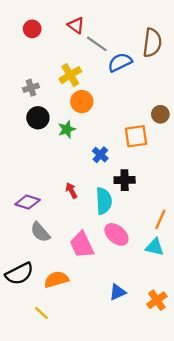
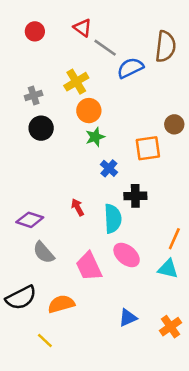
green star: (67, 129) -> (95, 137), moved

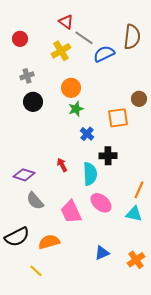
red circle: (35, 31) -> (20, 39), moved
yellow cross: (76, 82) -> (61, 51), moved

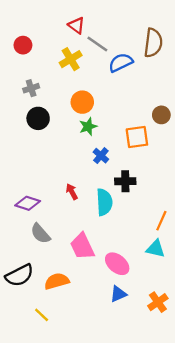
pink ellipse: (101, 203) -> (117, 264), moved

